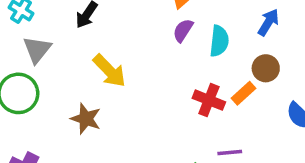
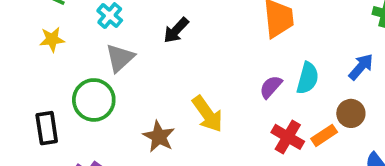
purple semicircle: (183, 30) -> (271, 87), moved
yellow arrow: (109, 71) -> (207, 114), moved

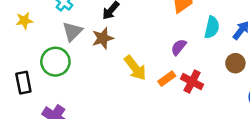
cyan semicircle: (308, 78) -> (212, 27), moved
orange rectangle: (324, 135) -> (167, 79), moved
brown star: (159, 137) -> (103, 38), moved, turned 30

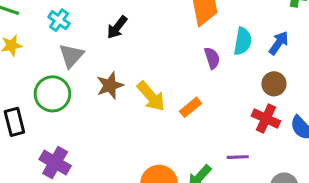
brown star: (103, 38) -> (110, 85), moved
purple semicircle: (179, 47) -> (212, 58), moved, turned 126
red cross: (192, 82) -> (266, 119), moved

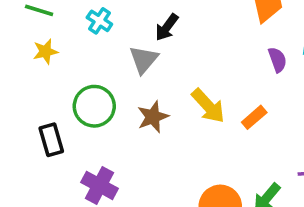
gray triangle: (71, 56) -> (144, 60), moved
brown star: (110, 85) -> (153, 117), moved

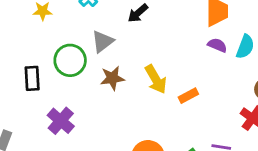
gray triangle: (144, 60) -> (103, 41), moved
purple semicircle: (277, 60) -> (217, 45), moved, turned -60

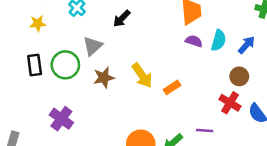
black rectangle: (32, 78) -> (35, 65), moved

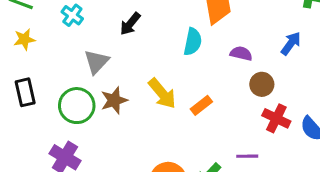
cyan semicircle: (219, 40) -> (193, 42), moved
purple semicircle: (194, 41) -> (241, 53), moved
green circle: (65, 65) -> (77, 106), moved
brown circle: (239, 76) -> (262, 84), moved

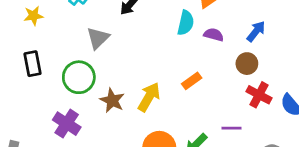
blue arrow: (291, 43) -> (256, 31), moved
purple semicircle: (241, 53) -> (214, 35), moved
yellow arrow: (162, 93) -> (149, 97), moved, turned -112
brown star: (114, 100) -> (112, 100), moved, turned -30

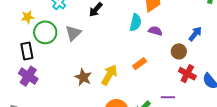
blue arrow: (256, 31) -> (195, 34), moved
green circle: (79, 77) -> (45, 32), moved
purple cross: (67, 124) -> (28, 76), moved

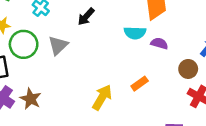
cyan semicircle: (135, 22) -> (135, 33), turned 78
brown star: (83, 77) -> (31, 99), moved

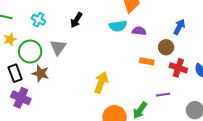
orange rectangle: (140, 84) -> (147, 61), moved, turned 56
brown star: (31, 99) -> (41, 73), moved

